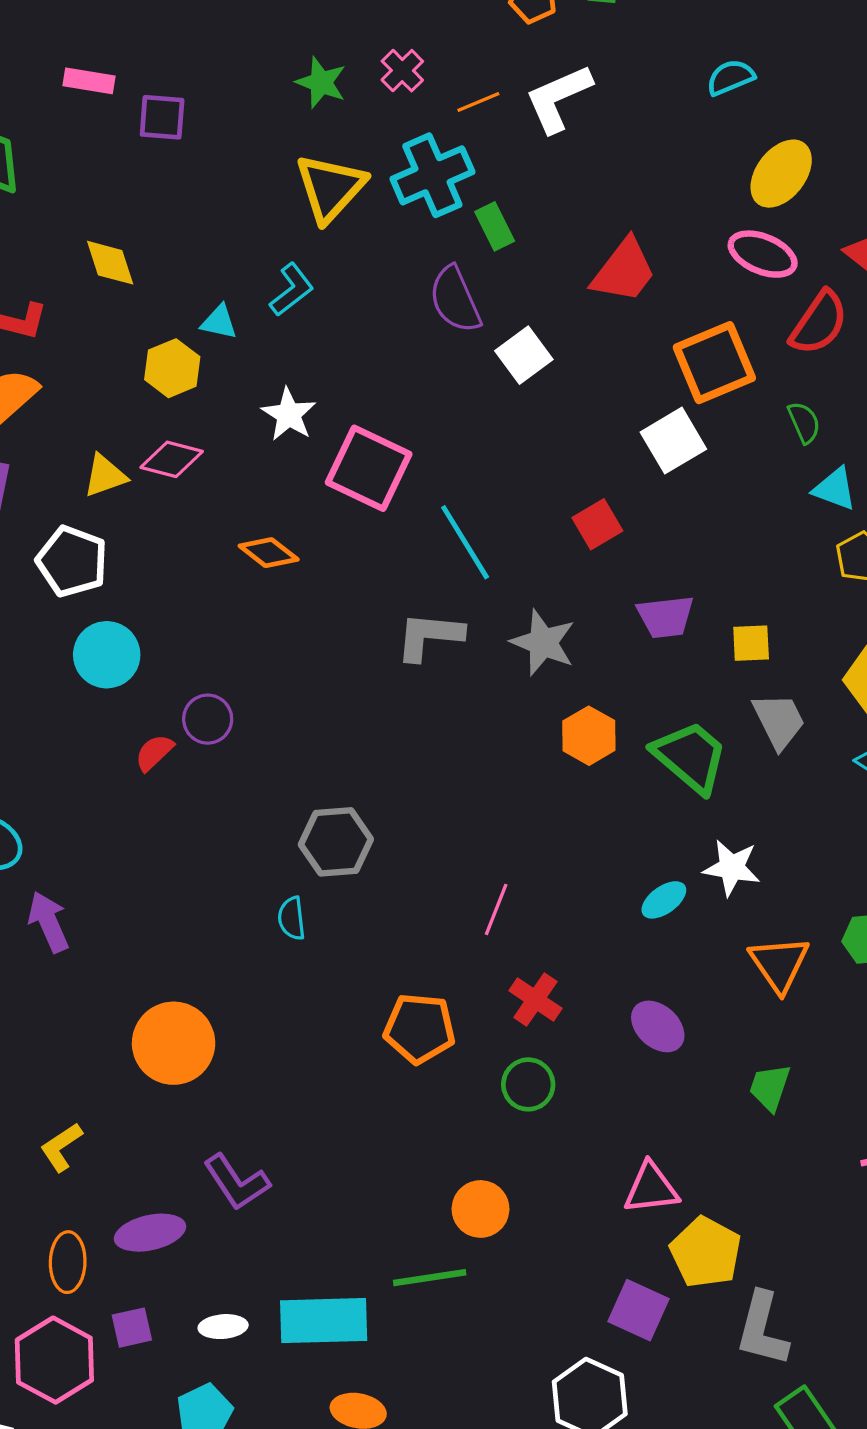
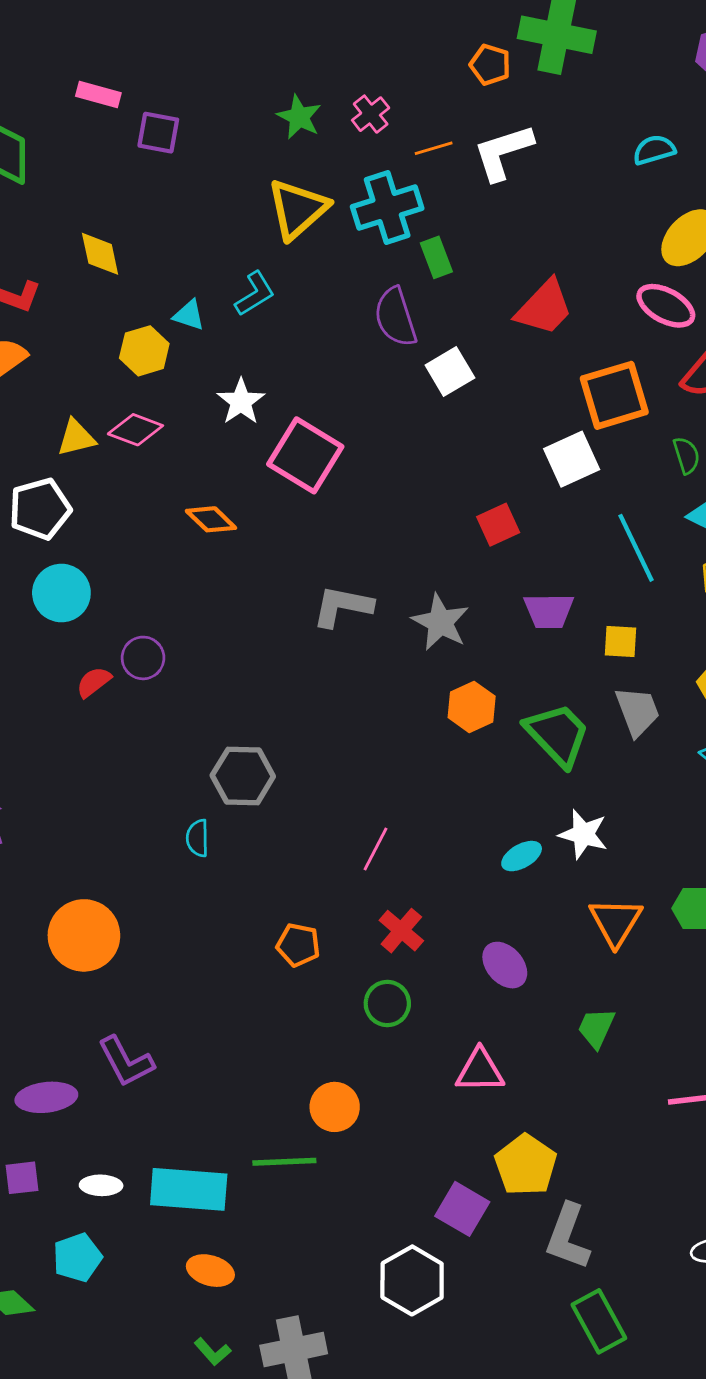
cyan line: (465, 542) -> (636, 548), moved
white pentagon: (72, 561) -> (40, 509), turned 30
orange pentagon: (419, 1028) -> (298, 945), size x0.7
pink triangle: (651, 1188) -> (480, 1071), moved

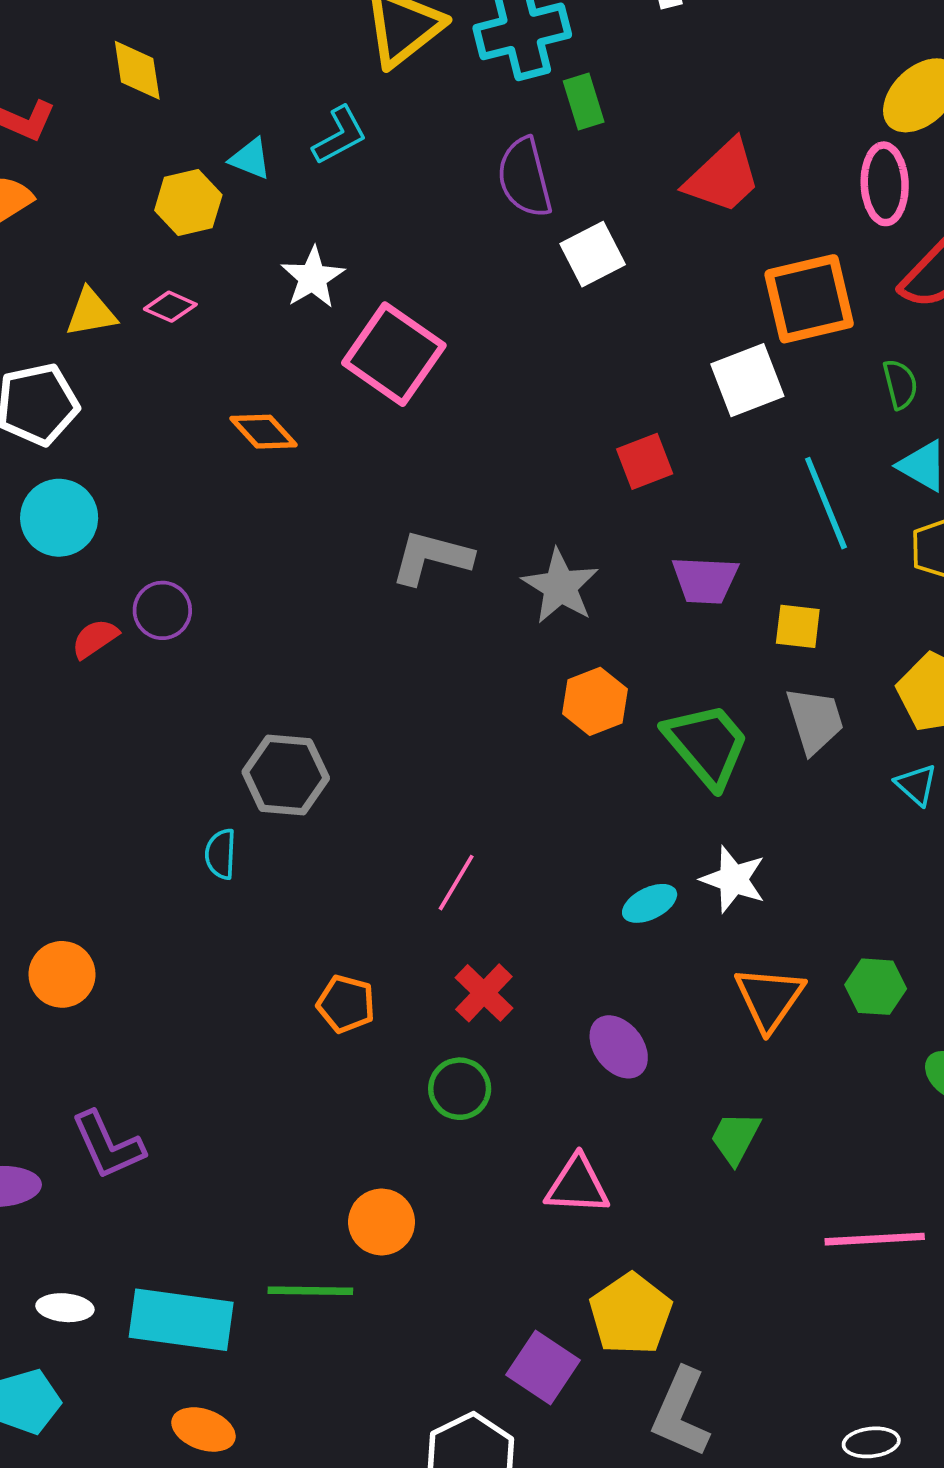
pink ellipse: (666, 306) -> (885, 184), turned 56
pink diamond: (135, 430) -> (170, 307), size x0.7
orange circle: (84, 935) -> (62, 974), size x0.7

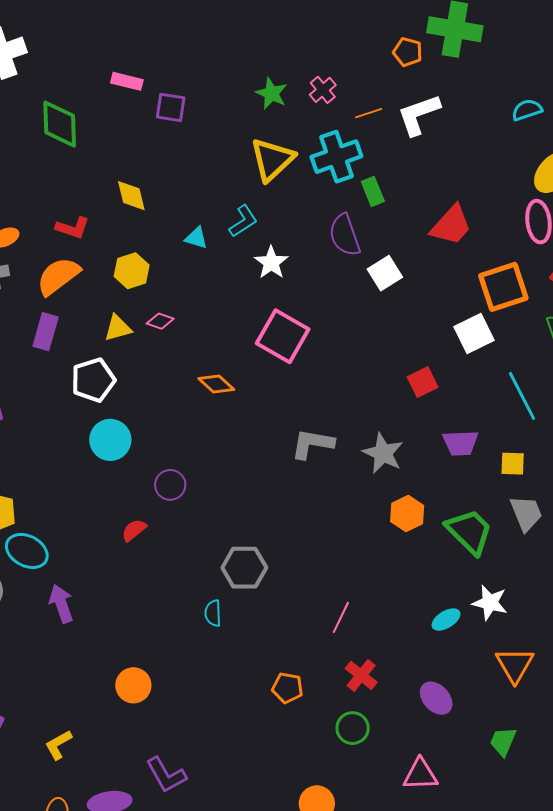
yellow hexagon: (188, 203) -> (132, 271), moved
white star: (313, 278) -> (271, 263), moved
red semicircle: (95, 639) -> (134, 530), moved

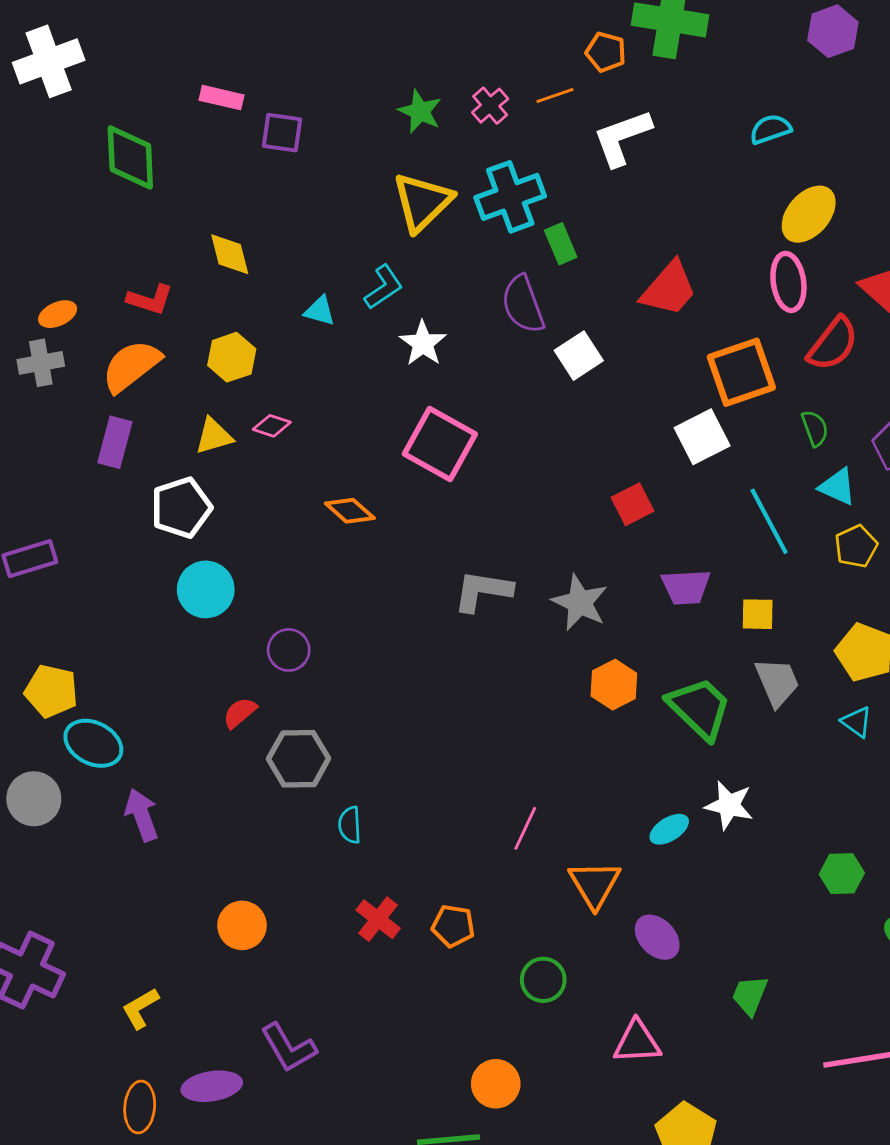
orange line: (369, 113) -> (555, 96), moved
gray hexagon: (244, 568) -> (299, 759), moved
orange triangle: (515, 665) -> (595, 884), moved
red cross: (361, 675) -> (378, 919), moved

